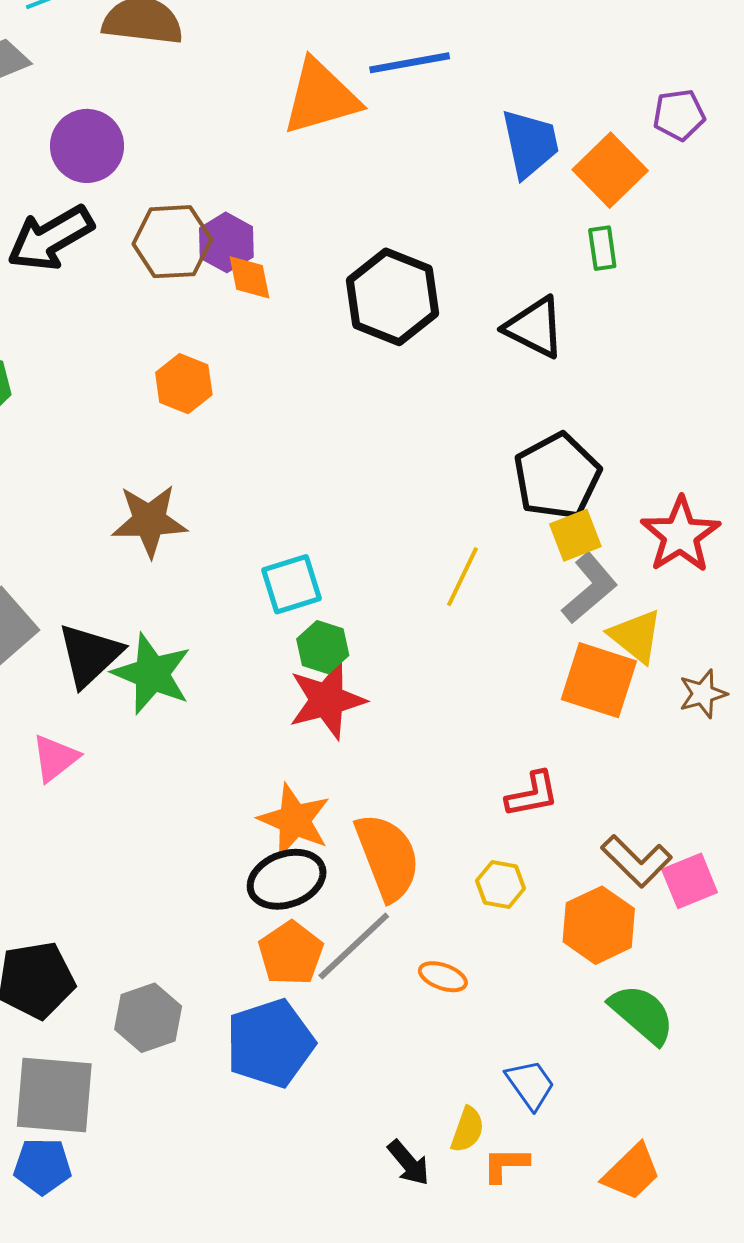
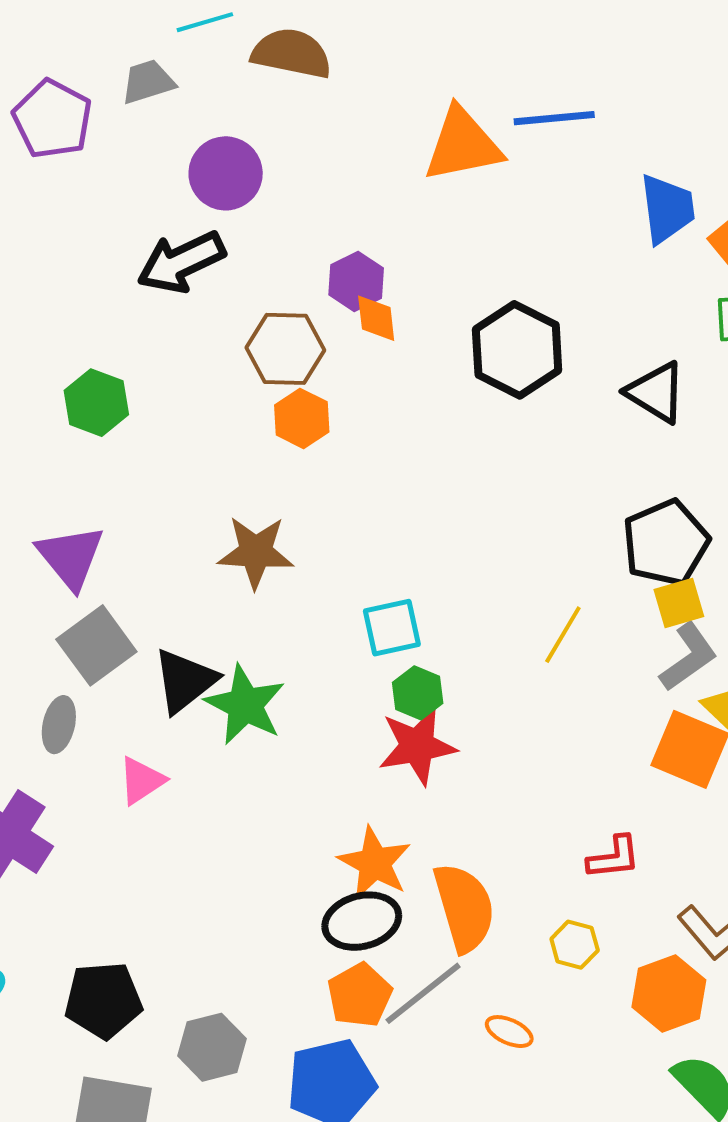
brown hexagon: (172, 242) -> (285, 349), moved

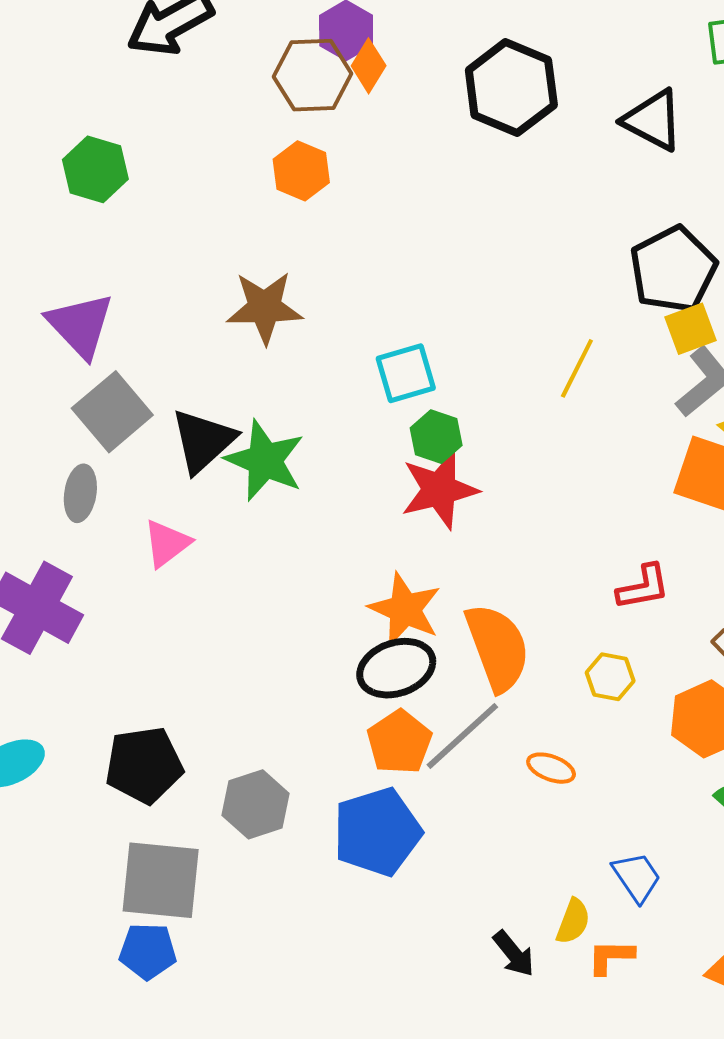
orange diamond: (376, 318) -> (369, 66), turned 42
brown hexagon: (285, 349) -> (312, 75), moved

